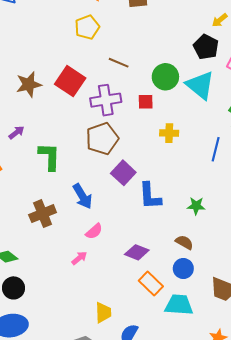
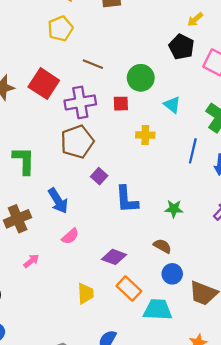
cyan triangle: (200, 85) -> (172, 105), moved, size x0.6
purple square: (123, 173) -> (99, 176), size x0.7
pink arrow: (79, 258) -> (31, 261), moved
blue circle: (183, 269) -> (172, 274), moved
yellow trapezoid: (103, 313) -> (86, 293), moved

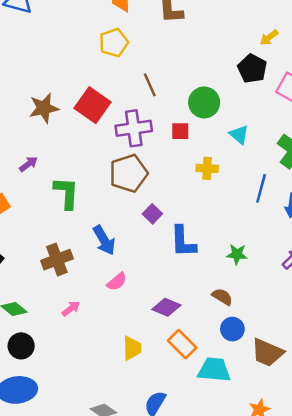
brown line: (93, 64) -> (150, 85), turned 42

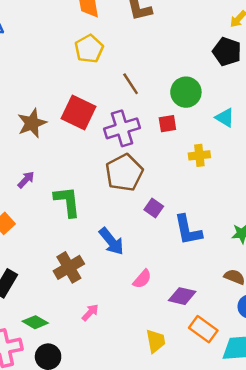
pink semicircle: (117, 282) -> (142, 279), moved

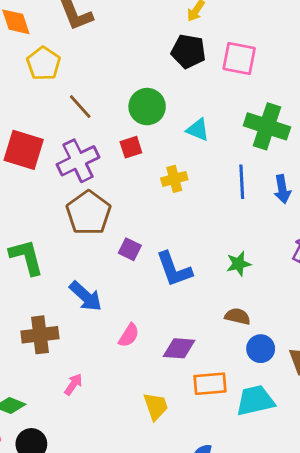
yellow pentagon: (89, 49) -> (44, 64), moved
brown cross: (69, 267) -> (40, 335), turned 32
orange rectangle: (203, 329) -> (210, 384), turned -32

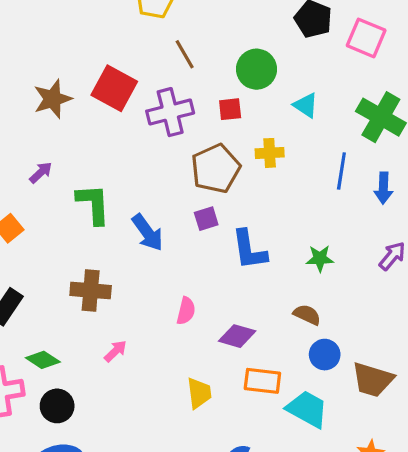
brown pentagon: (89, 213) -> (216, 169), moved
purple square: (130, 249) -> (206, 219), turned 35
blue arrow: (86, 296) -> (148, 233), moved
pink semicircle: (129, 335) -> (186, 311), turned -30
cyan trapezoid: (255, 401) -> (307, 409), turned 30

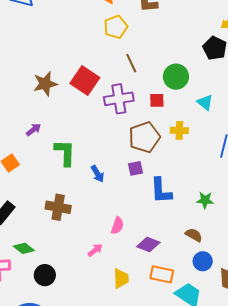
blue arrow: (148, 233) -> (98, 174), size x0.7
pink arrow: (115, 351) -> (95, 250), moved
black circle: (57, 406) -> (45, 275), moved

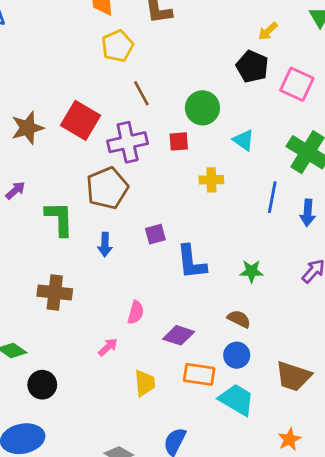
brown pentagon: (144, 137) -> (107, 188), moved
blue arrow: (98, 174) -> (105, 245), turned 36
blue circle: (203, 261) -> (237, 355), moved

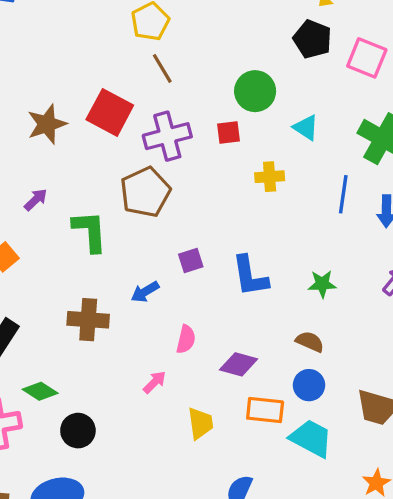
brown line: (141, 93) -> (162, 68), moved
purple square: (155, 234) -> (191, 261), moved
blue arrow: (105, 245) -> (145, 292), moved, turned 60

